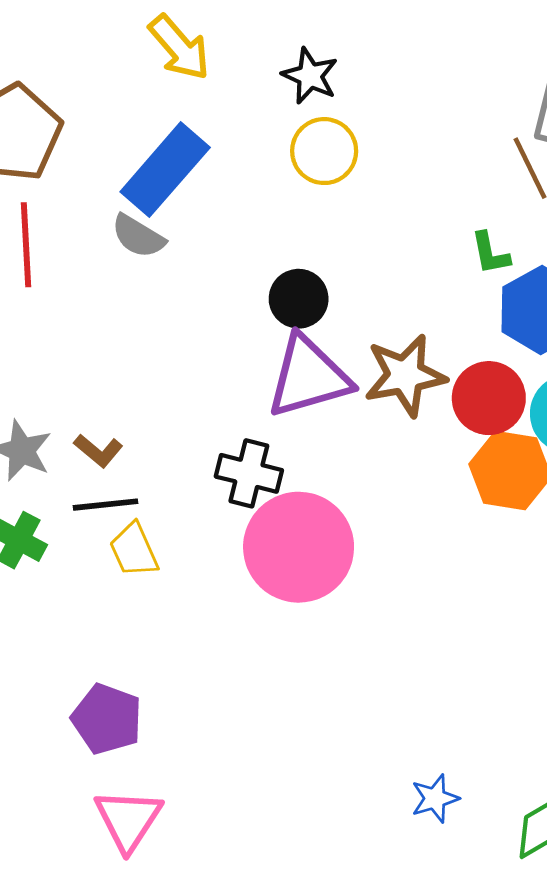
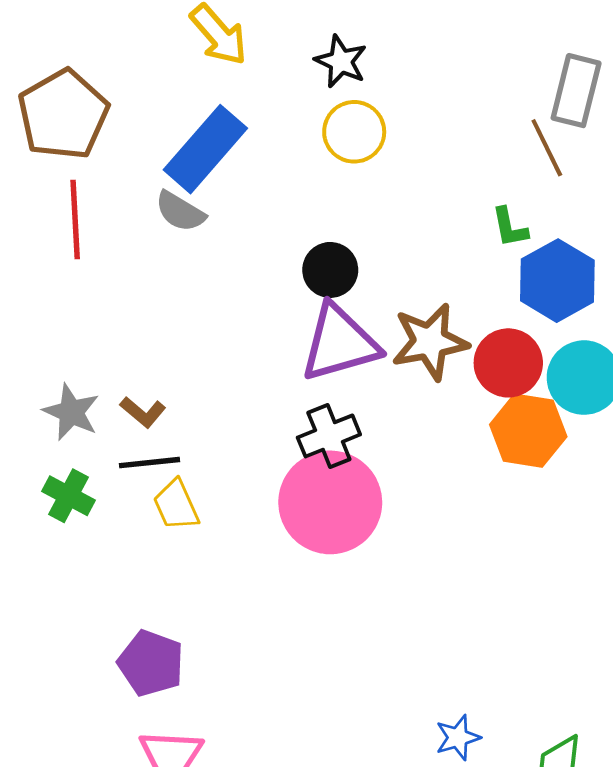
black cross: (249, 473) -> (329, 436), moved, turned -36

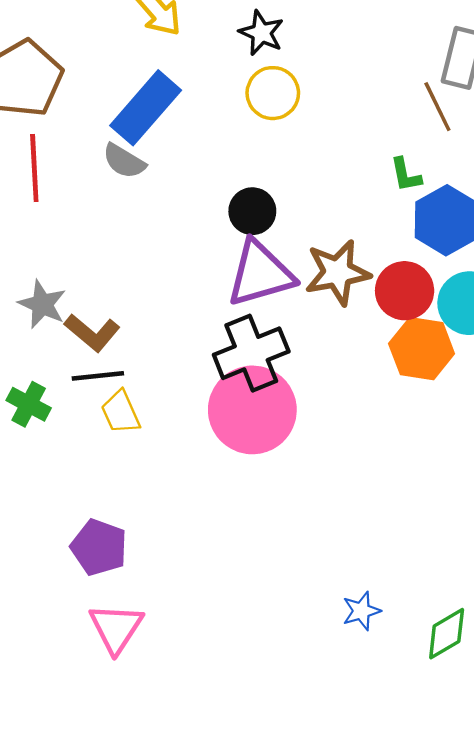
gray star: (71, 412) -> (42, 304), moved
brown L-shape: (143, 412) -> (92, 333), size x1.4
black cross: (329, 436) -> (251, 353), size x1.4

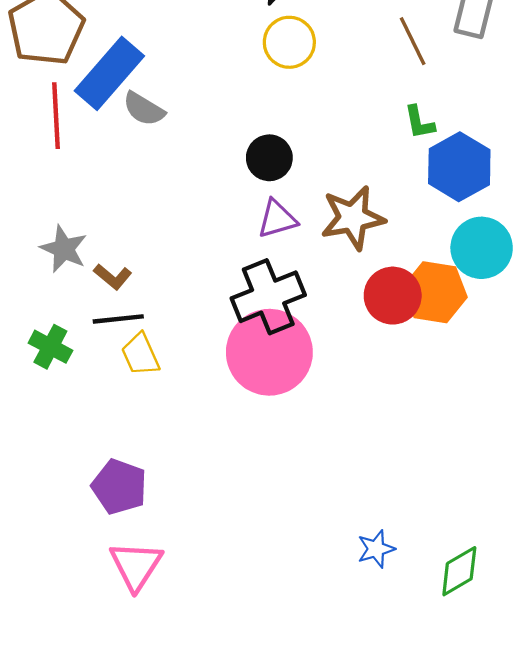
brown line: (437, 107) -> (413, 41), moved
blue rectangle: (146, 108) -> (109, 73), moved
purple triangle: (260, 274) -> (277, 219), size x0.6
red circle: (405, 291) -> (393, 296), moved
brown L-shape: (92, 333) -> (113, 277), size x0.7

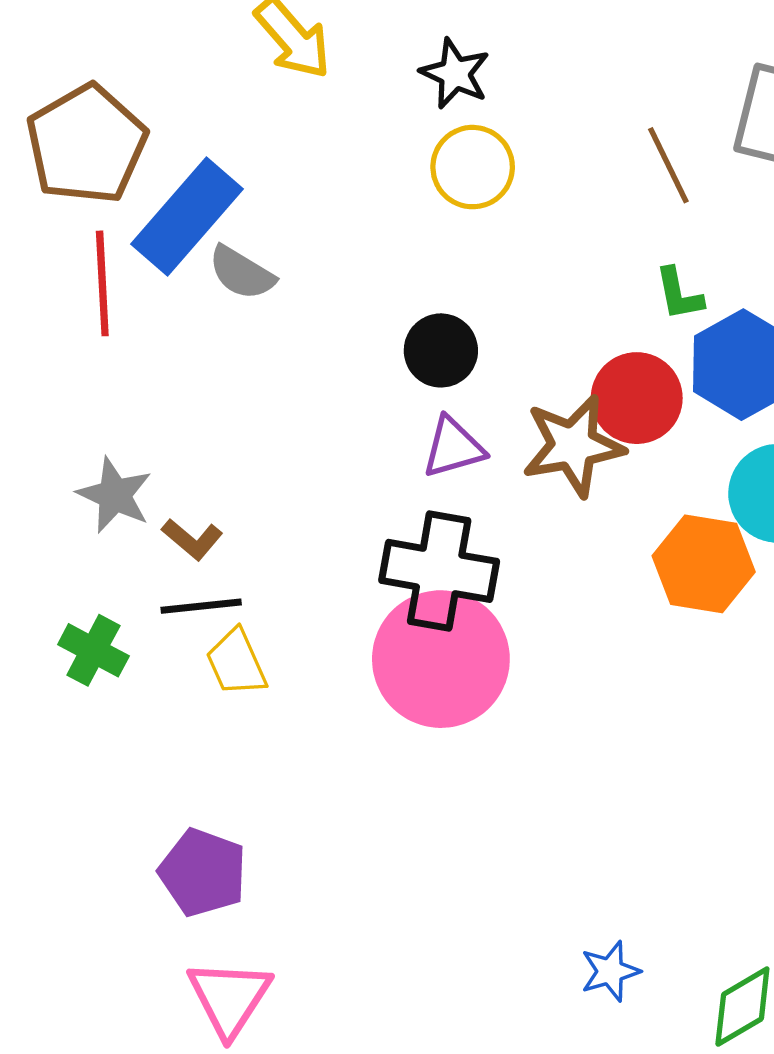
red circle: (393, 296) -> (637, 398), moved
black cross: (268, 297) -> (439, 571), turned 32

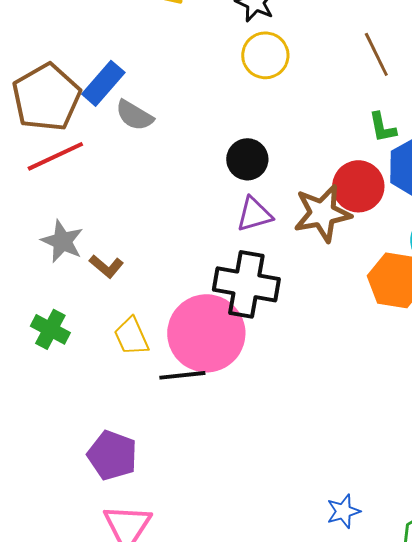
brown pentagon: (86, 144) -> (46, 97), moved
blue rectangle: (187, 216) -> (103, 83), size x0.7
red line: (102, 283) -> (55, 156), moved, turned 68
black line: (201, 606) -> (182, 375), moved
pink circle: (441, 659) -> (206, 333), moved

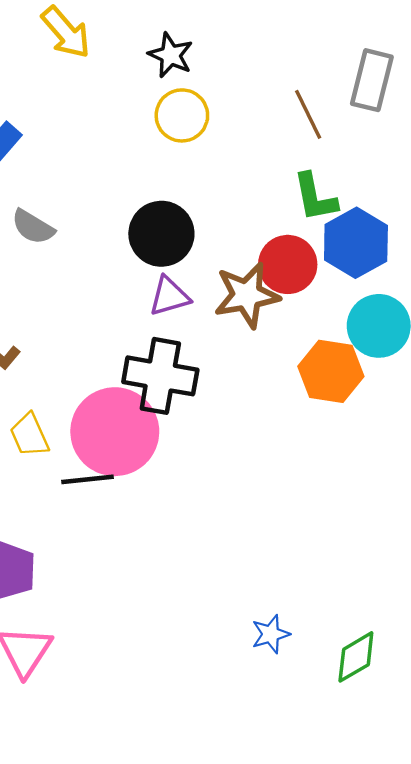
gray semicircle: (134, 115) -> (33, 227), moved
green L-shape: (382, 127) -> (315, 197), size x1.4
black circle: (247, 159) -> (161, 234), size x1.4

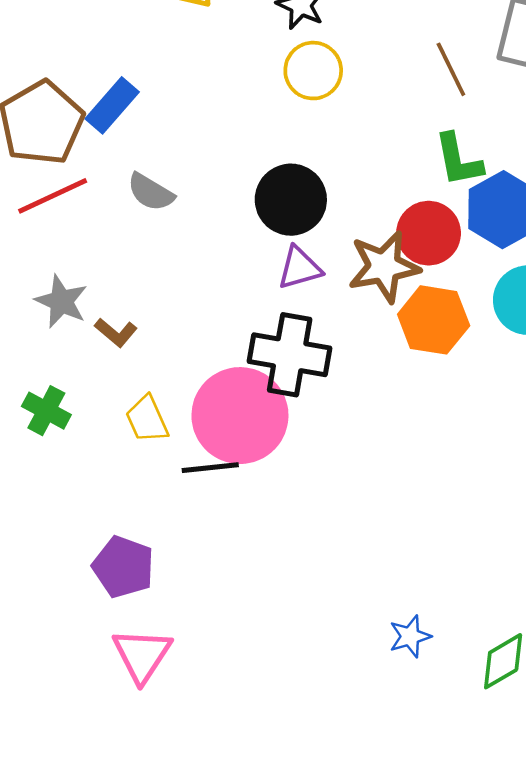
orange hexagon: (331, 371) -> (434, 320), moved

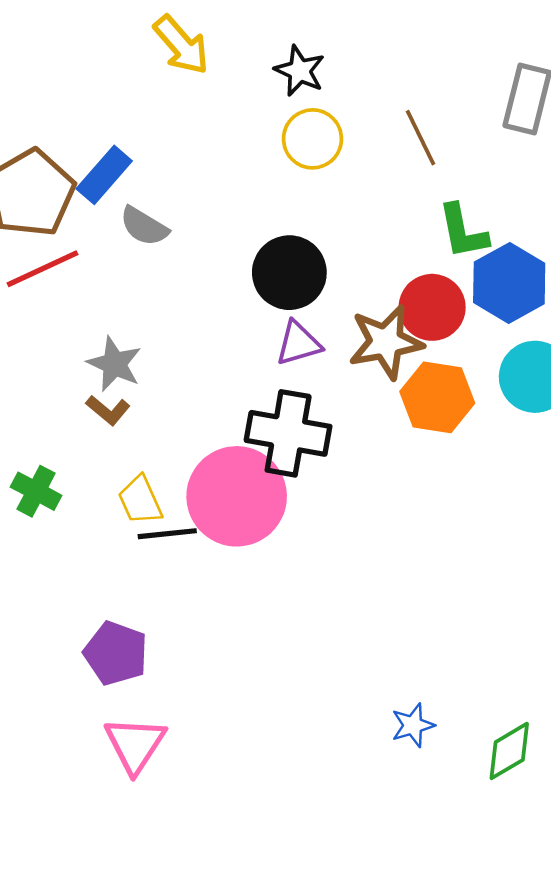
brown line: (451, 69) -> (421, 138), moved
gray semicircle: (151, 192) -> (144, 226), moved
gray star: (61, 301) -> (114, 364), moved
black line: (210, 468) -> (167, 534), moved

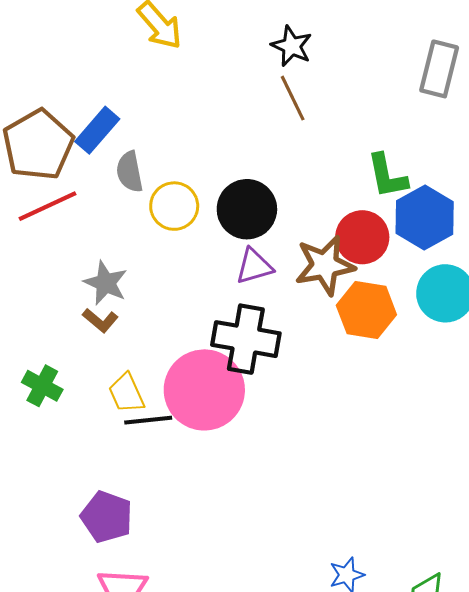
black star: (300, 71) -> (292, 46), moved
brown line: (421, 138) -> (293, 98), moved
yellow circle: (312, 139) -> (174, 206), moved
gray semicircle: (144, 226) -> (130, 172), turned 48

